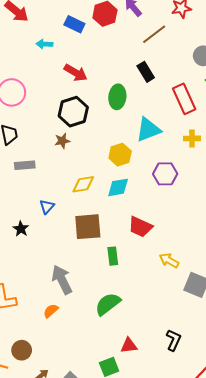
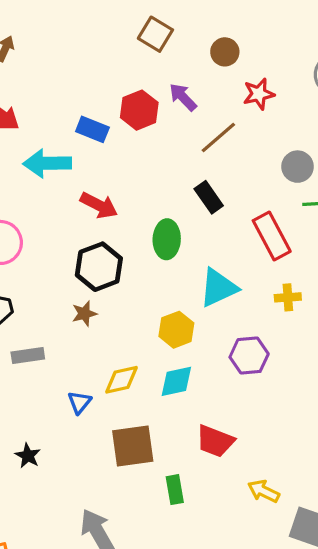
cyan arrow: (44, 44) -> (47, 163), size x1.8
blue triangle: (47, 207) -> (79, 402), moved

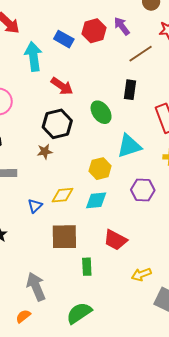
cyan arrow: (47, 163) -> (33, 56), turned 76
black rectangle: (209, 197) -> (130, 90), turned 36
green ellipse: (167, 239) -> (101, 112), turned -45
yellow arrow: (264, 491) -> (141, 274), turned -54

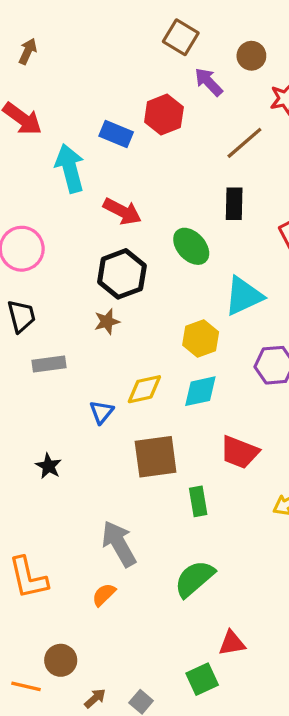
purple arrow: (122, 26) -> (209, 82), moved

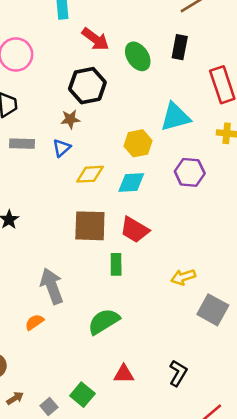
green ellipse: (191, 246) -> (138, 56), moved
blue triangle: (101, 412) -> (62, 148), moved
red trapezoid: (239, 452) -> (135, 230), moved
green square: (202, 679) -> (82, 395), moved, turned -35

